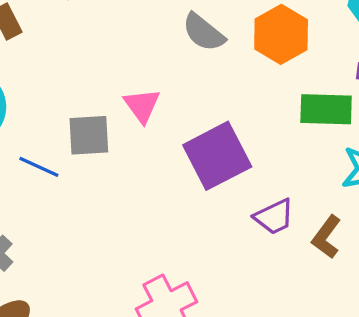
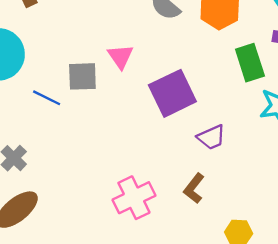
green rectangle: (326, 109) -> (250, 63), turned 69
brown L-shape: (326, 237) -> (194, 188), moved

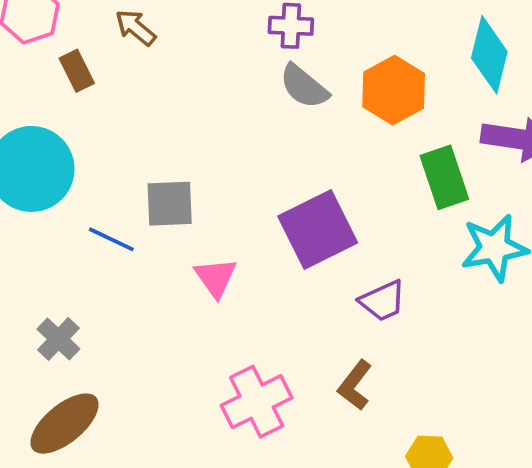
pink triangle: (120, 56) -> (216, 278), moved

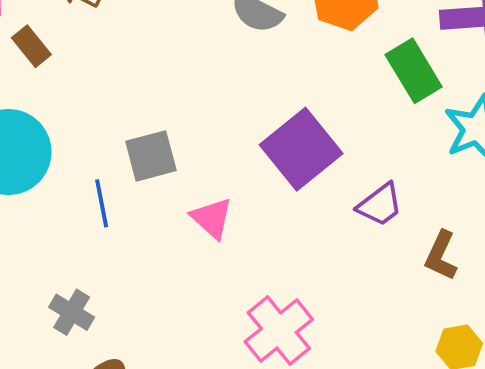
blue line: (111, 239) -> (102, 203), turned 66
brown L-shape: (355, 385) -> (441, 256), moved

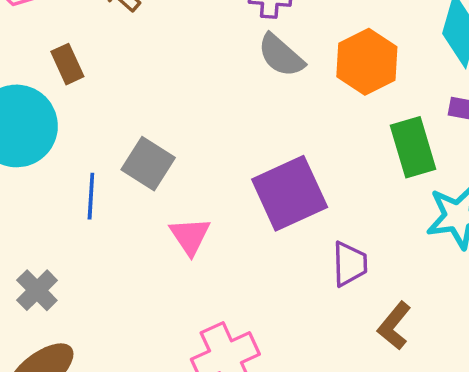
brown rectangle: (31, 46) -> (67, 64), moved
gray square: (151, 156) -> (148, 164), turned 33
purple trapezoid: (380, 205) -> (350, 264), turned -69

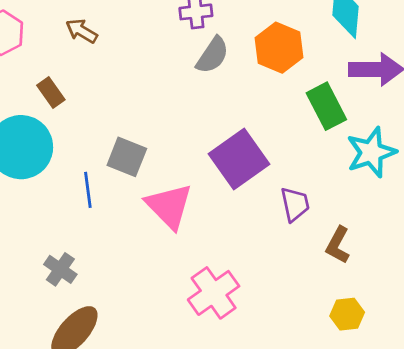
gray semicircle: (281, 55) -> (213, 55), turned -87
pink triangle: (190, 236) -> (169, 206), size x1.5

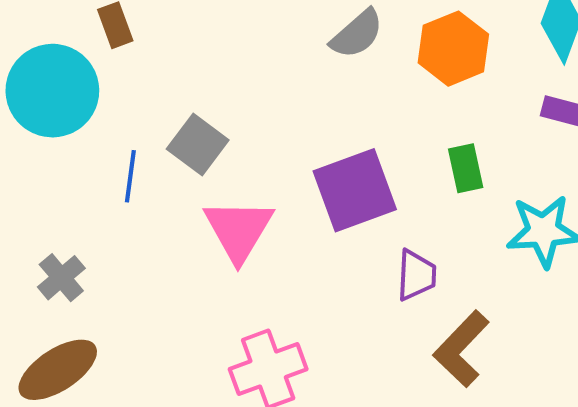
green rectangle: (326, 106) -> (466, 168), moved, size x0.7
brown L-shape: (338, 245) -> (461, 349), size x1.4

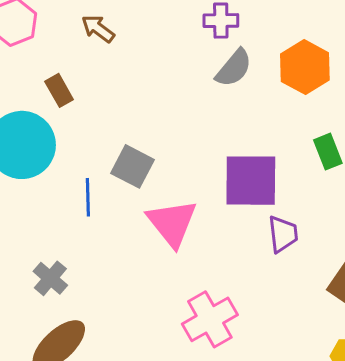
purple square: (355, 190) -> (251, 181), turned 30
purple trapezoid: (416, 275) -> (283, 234), moved

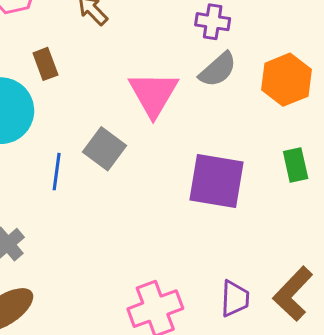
pink triangle: (172, 223) -> (153, 94), moved
purple trapezoid: (283, 234) -> (235, 299), moved

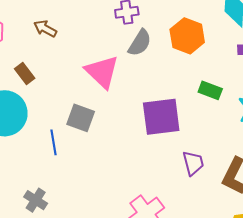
green rectangle: (296, 165) -> (210, 90), turned -40
purple trapezoid: (235, 299) -> (193, 163), moved

